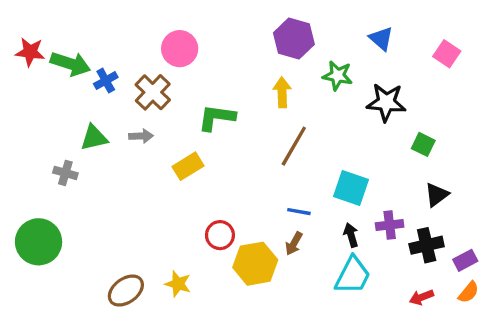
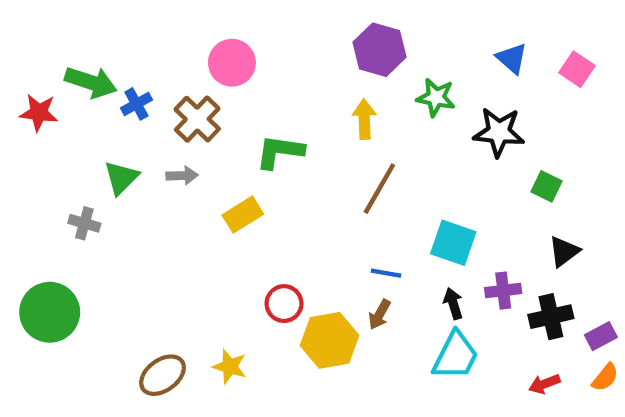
blue triangle: (381, 39) -> (512, 58), moved
red star: (30, 52) -> (39, 113), moved
green triangle: (94, 138) -> (121, 178), turned -32

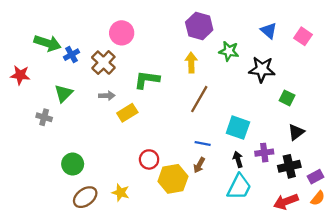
red star: (39, 113) -> (20, 75), moved
gray arrow: (182, 176) -> (107, 96), moved
green circle: (50, 312) -> (73, 164), moved, size x0.7
red arrow: (544, 384) -> (286, 202), size x1.5

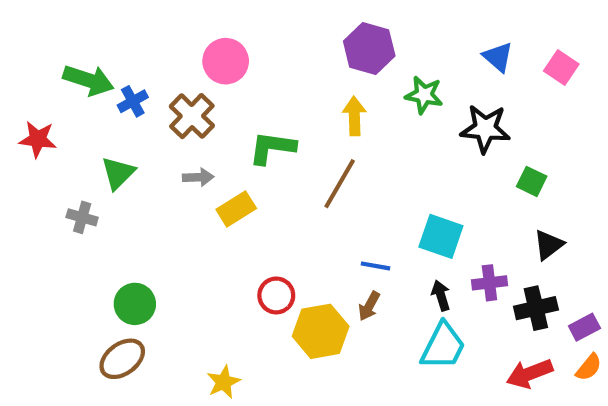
brown line: (199, 99) -> (340, 184), moved
yellow star: (121, 193) -> (224, 382), moved, turned 30
brown ellipse: (85, 197) -> (122, 359), moved

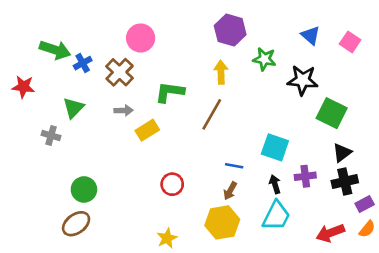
green square: (532, 181) -> (332, 113), size x1.6
black cross: (536, 308) -> (345, 182), moved
yellow hexagon: (321, 331) -> (222, 222), moved
yellow star: (224, 382) -> (167, 238), moved

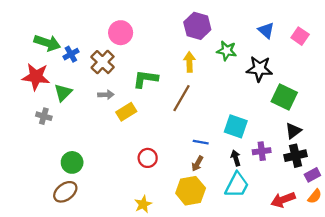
red star: (23, 87) -> (36, 77), moved, size x1.4

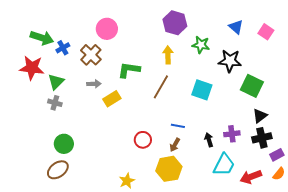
gray cross: (44, 116) -> (55, 103), moved
cyan square: (236, 126) -> (202, 90), moved
red circle: (148, 158) -> (143, 140), moved
cyan trapezoid: (237, 185) -> (224, 165), moved

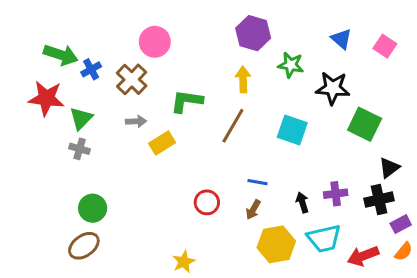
black triangle: (260, 116) -> (389, 168), moved
cyan trapezoid: (224, 165) -> (324, 239), turned 50
yellow hexagon: (169, 169) -> (276, 244), moved

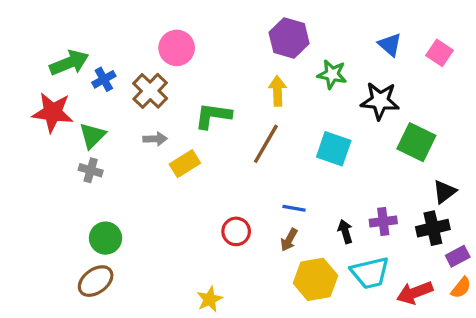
green arrow: (61, 55) -> (69, 63), turned -40

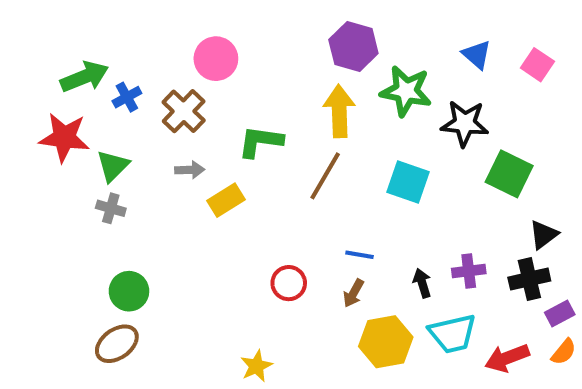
green star: (332, 74) -> (406, 91), size x1.4
yellow arrow: (277, 91) -> (339, 111), size x1.4

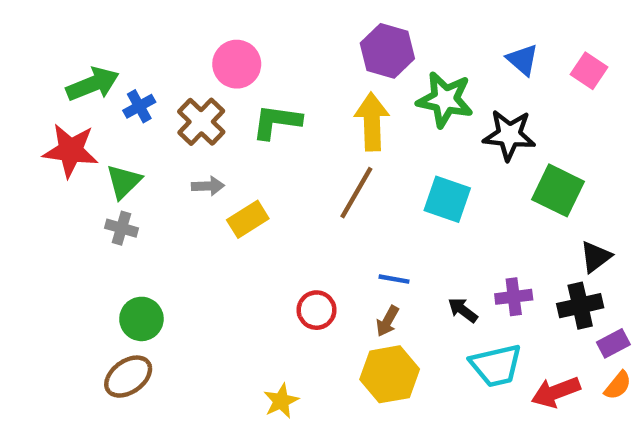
green L-shape: (260, 142) -> (277, 122), moved
black arrow: (422, 283) -> (463, 310), turned -36
yellow hexagon: (386, 342) -> (390, 374), moved

